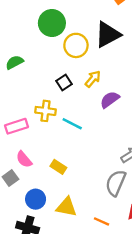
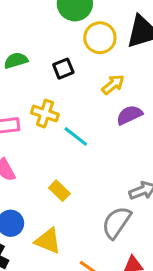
green semicircle: (15, 62) -> (16, 61), moved
black square: (64, 83) -> (63, 69), moved
yellow rectangle: (58, 167) -> (59, 191), moved

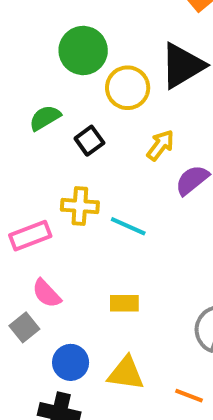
green semicircle: (16, 61) -> (45, 118), moved
yellow rectangle: (59, 191) -> (124, 303), turned -30

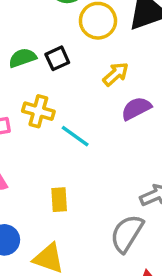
green semicircle: (45, 118) -> (22, 58), moved
yellow rectangle: (124, 303) -> (59, 200), turned 75

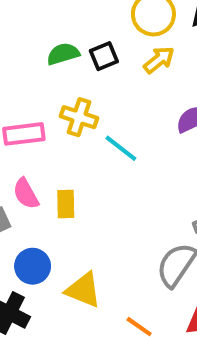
yellow arrow: (116, 74) -> (159, 60), moved
yellow rectangle: (59, 200) -> (66, 204), moved

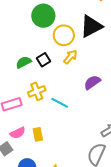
yellow cross: (79, 117) -> (37, 91), turned -30
pink semicircle: (26, 194) -> (18, 133), turned -77

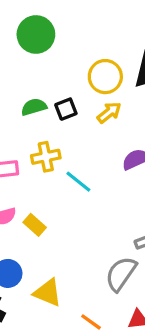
green circle: (43, 16) -> (36, 34), moved
yellow rectangle: (38, 134) -> (35, 225), turned -48

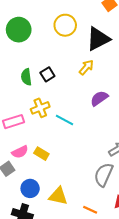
yellow circle: (105, 77) -> (65, 25), moved
green semicircle: (34, 107) -> (26, 77), turned -70
yellow arrow: (109, 113) -> (86, 67), moved

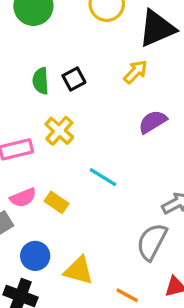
yellow cross: (40, 108) -> (59, 131), turned -30
cyan line: (65, 120) -> (103, 177), moved

